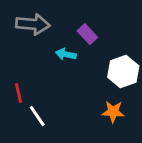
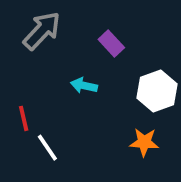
gray arrow: (33, 24) -> (42, 31), turned -52
cyan arrow: (66, 54) -> (84, 86), moved

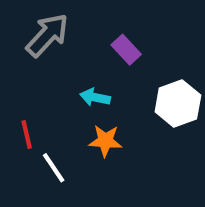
orange star: (144, 142) -> (105, 141), moved

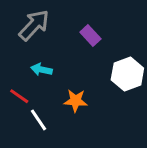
cyan arrow: (95, 97) -> (41, 70), moved
red line: (27, 135) -> (19, 96), turned -42

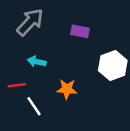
purple rectangle: (90, 35) -> (80, 31), turned -36
red line: (19, 96) -> (17, 85), turned -42

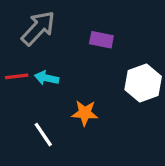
red line: (17, 85) -> (17, 76), moved

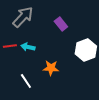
purple rectangle: (101, 40) -> (61, 24), turned 40

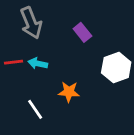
gray arrow: (23, 17) -> (31, 23), turned 115

